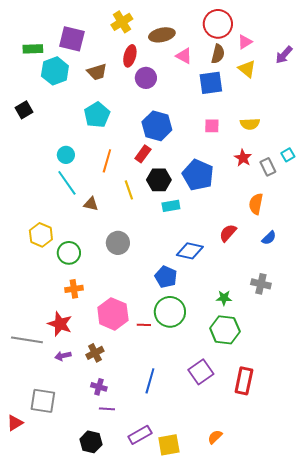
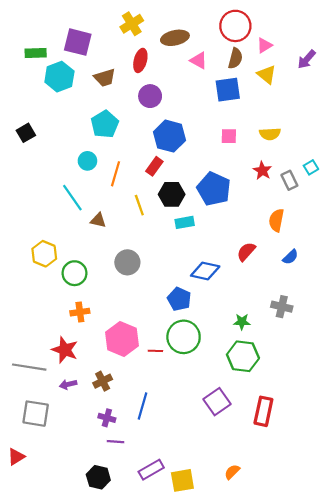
purple circle: (146, 78) -> (150, 96), moved
black square: (24, 110) -> (26, 133), moved
cyan circle: (66, 155) -> (87, 161), moved
blue line: (150, 381) -> (143, 406), moved
gray square: (43, 401) -> (36, 414), moved

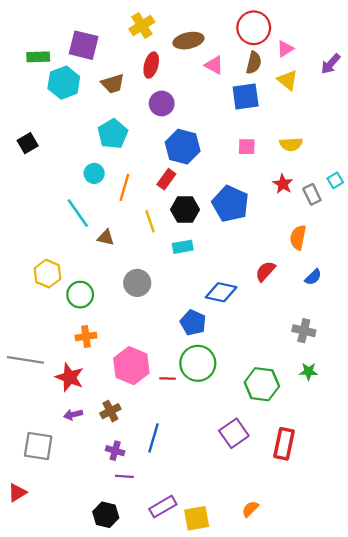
cyan rectangle: (185, 222) -> (183, 247), moved
green star: (242, 322) -> (308, 371), moved
gray line: (29, 367) -> (25, 360), moved

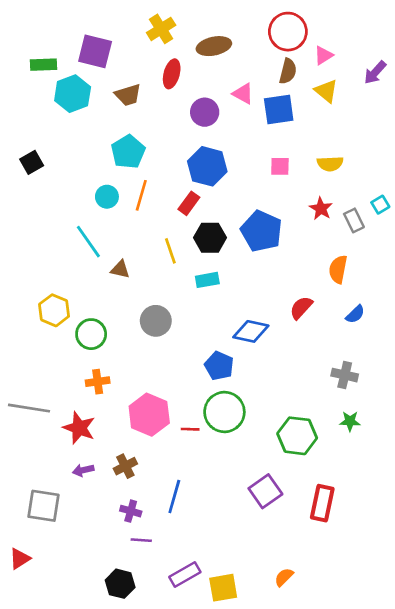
pink triangle: (214, 65) -> (243, 94), moved
purple circle: (162, 103) -> (205, 112), moved
orange line: (124, 187) -> (141, 195), moved

